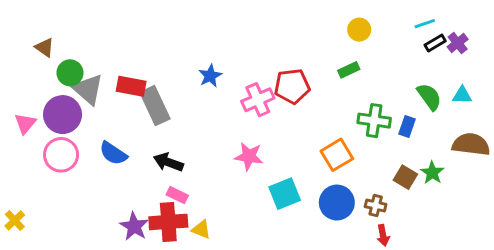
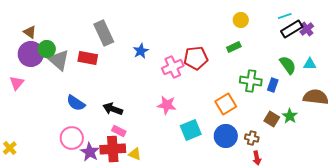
black rectangle: (435, 43) -> (292, 29), size x1.5
gray rectangle: (155, 106) -> (104, 33), moved
purple circle: (63, 115) -> (31, 54), moved
pink circle: (61, 155) -> (72, 138), moved

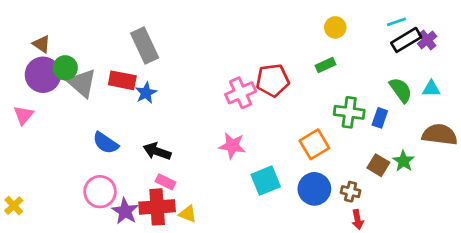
blue star: (141, 51) -> (146, 93), moved

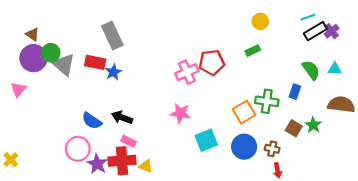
green cross: (349, 112) -> (267, 101), moved
blue semicircle: (106, 143) -> (92, 121), moved

